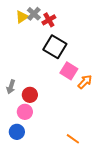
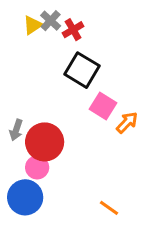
red circle: (30, 95) -> (45, 142), size x1.6
blue circle: (17, 132) -> (25, 197), size x1.5

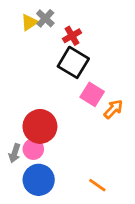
red cross: (73, 30) -> (72, 36), moved
gray arrow: (16, 130) -> (15, 153), moved
blue circle: (25, 197) -> (39, 180), moved

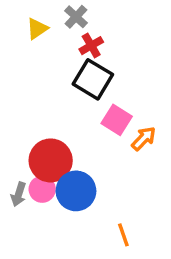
gray cross: (45, 18) -> (76, 17), moved
blue circle: (39, 180) -> (76, 191), moved
orange line: (97, 185) -> (123, 235), turned 36

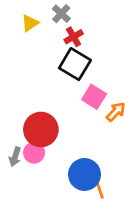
blue circle: (76, 191) -> (84, 174), moved

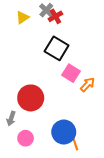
red cross: (74, 37) -> (55, 16), moved
pink circle: (34, 153) -> (26, 138), moved

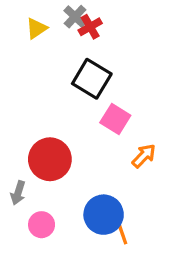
orange arrow: (87, 85) -> (144, 156), moved

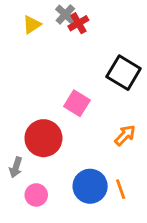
black square: (92, 79) -> (124, 73), moved
pink square: (115, 119) -> (77, 103), moved
orange line: (122, 233) -> (121, 189), moved

